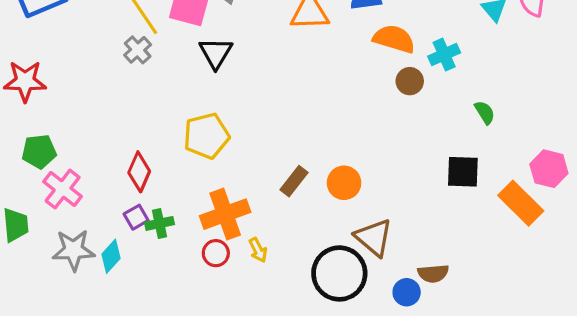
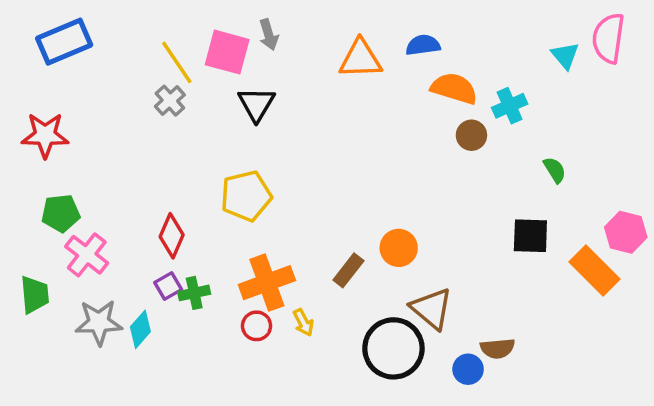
brown rectangle: (294, 181) -> (348, 270), moved

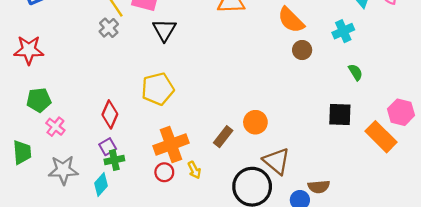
orange semicircle: (454, 88) -> (291, 20), turned -152
cyan cross: (510, 106) -> (343, 31), moved
pink cross: (87, 255) -> (55, 127), size x0.7
green cross: (194, 293) -> (114, 160), moved
cyan diamond: (140, 329) -> (101, 184), moved

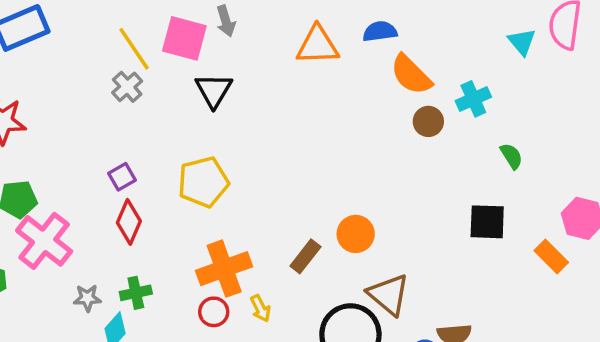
cyan cross: (343, 31) -> (473, 99), moved
pink cross: (55, 127) -> (44, 241), size x1.8
orange rectangle: (381, 137) -> (551, 256), size x0.7
purple square: (108, 147) -> (122, 177), moved
gray star: (63, 170) -> (87, 298), moved, size x0.6

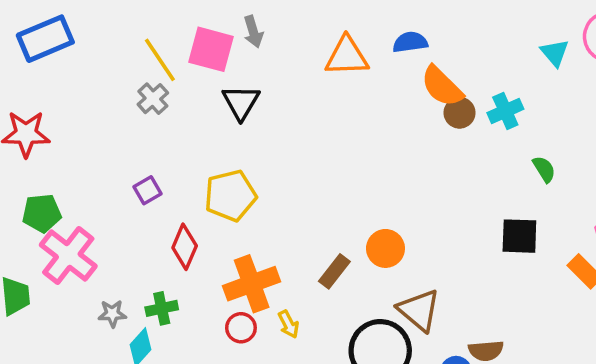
brown circle: (428, 121) -> (460, 113), moved
red diamond: (129, 222) -> (185, 247), moved

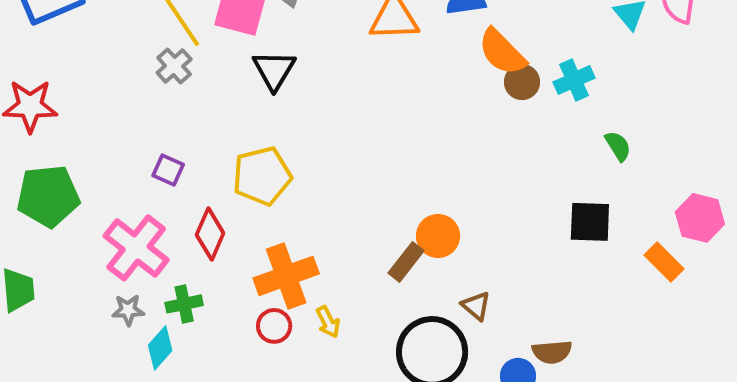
purple square: (148, 190) -> (168, 170), turned -36
green pentagon: (42, 213) -> (48, 196), size x1.4
pink cross: (68, 255) -> (136, 248), moved
brown rectangle: (334, 271) -> (406, 262), moved
brown triangle: (419, 310) -> (476, 306), size x0.6

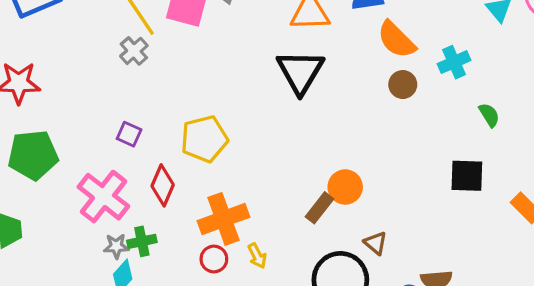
black triangle: (274, 70) -> (300, 72), moved, size x1.4
brown circle: (522, 82) -> (403, 85), moved
gray star: (128, 310) -> (116, 246), moved

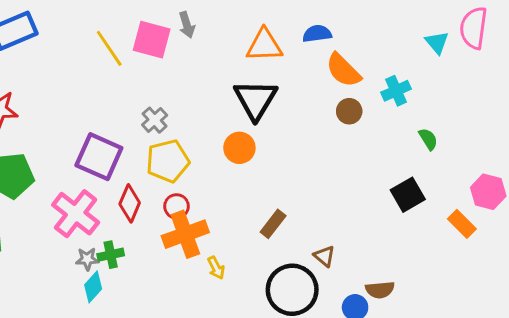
gray cross: (134, 51) -> (155, 120), moved
purple square: (129, 134) -> (99, 157), size x2.0
black square: (467, 176) -> (408, 195), turned -32
orange circle: (345, 187) -> (239, 148), moved
red circle: (214, 259) -> (177, 206), moved

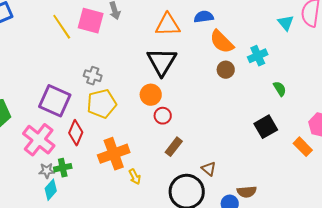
gray cross: (155, 120) -> (93, 76), turned -30
red circle: (177, 206) -> (163, 116), moved

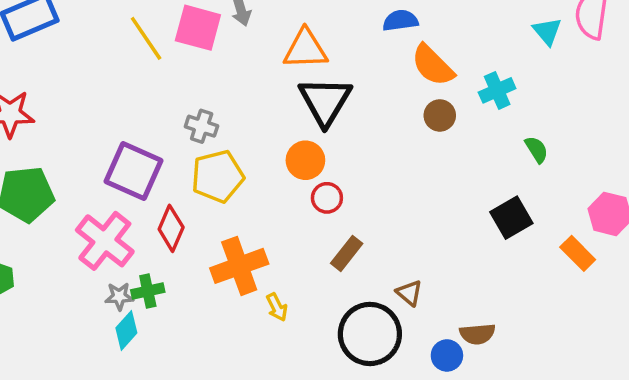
orange triangle: (168, 25) -> (305, 49), moved

